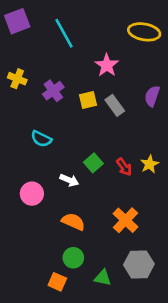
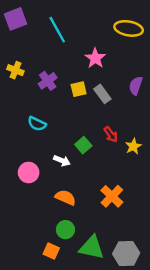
red arrow: (124, 167) -> (111, 134), moved
gray hexagon: (139, 264) -> (126, 253), moved
green triangle: (103, 278) -> (92, 247), size x1.6

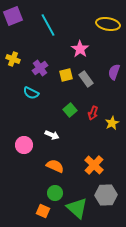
cyan semicircle: (37, 124) -> (31, 93), moved
red arrow: (111, 134) -> (93, 113), turned 56
green square: (83, 145) -> (70, 110), moved
green triangle: (92, 247) -> (77, 208), turned 30
gray hexagon: (126, 253) -> (106, 195), moved

